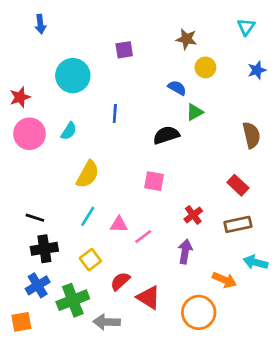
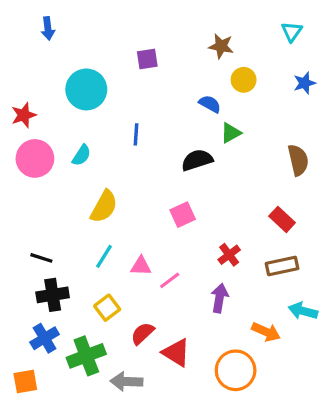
pink square: (154, 181) -> (183, 215), turned -35

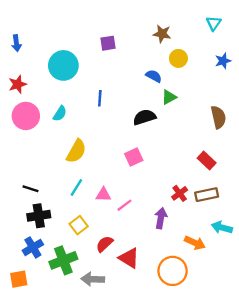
blue arrow: (48, 28) -> (16, 43), moved
red cross: (229, 255) -> (180, 193), moved

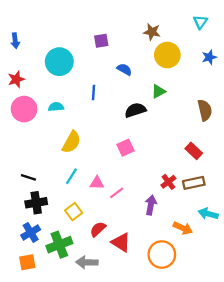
yellow circle: (178, 58) -> (167, 55), size x1.5
blue semicircle: (154, 76) -> (124, 69), moved
cyan semicircle: (60, 114) -> (56, 107), turned -128
orange square: (19, 279) -> (27, 262), moved

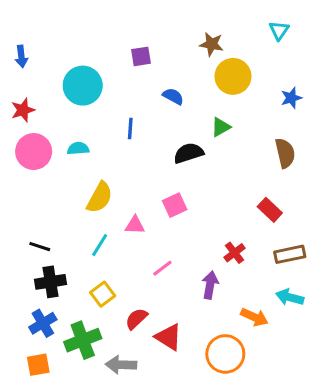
blue star: (209, 57) -> (291, 98), moved
pink triangle: (97, 183) -> (135, 225), moved
brown rectangle: (194, 183) -> (290, 254), moved

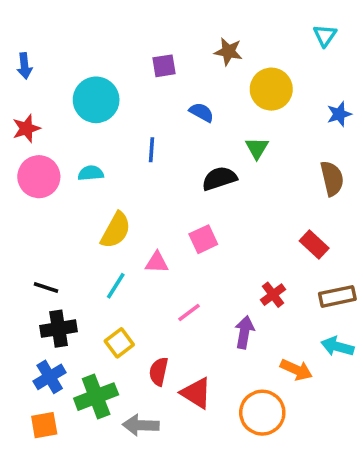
brown star: (212, 44) -> (228, 52), moved
green triangle: (221, 127) -> (257, 148), turned -30
red semicircle: (136, 319) -> (159, 372), turned -35

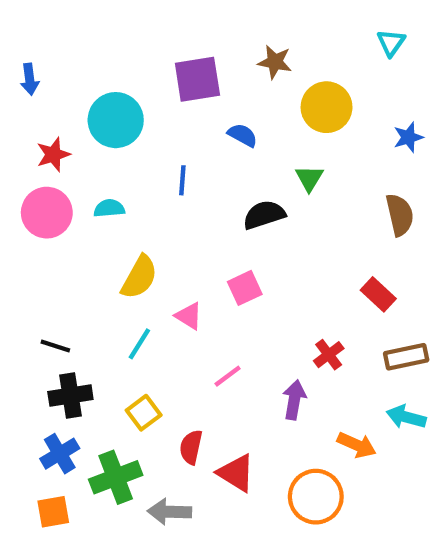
purple square: (164, 66) -> (197, 79), size x1.6
red star: (26, 128) -> (53, 155), moved
pink triangle: (157, 262) -> (189, 316), turned 30

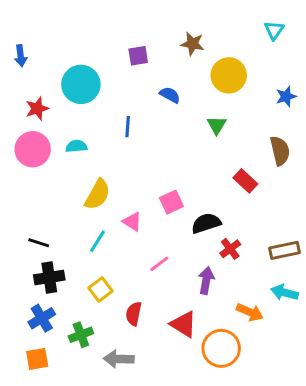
purple square: (197, 79) -> (138, 56), size x0.6
black semicircle: (264, 215) -> (206, 223), moved
red rectangle: (378, 294) -> (245, 181), moved
red triangle: (236, 473) -> (183, 324), moved
green cross: (116, 477) -> (81, 335), size x0.7

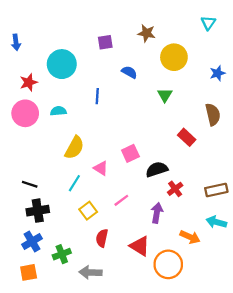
yellow square: (101, 290) -> (88, 211), moved

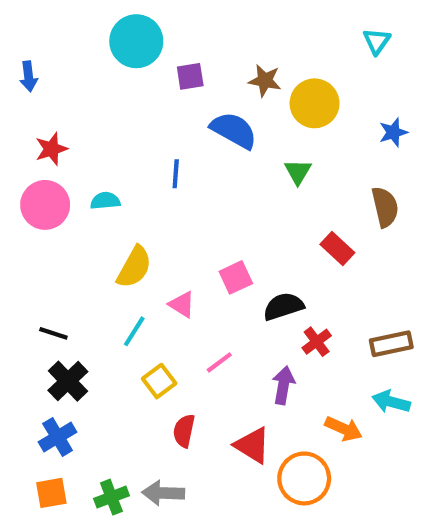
brown star: (146, 33) -> (265, 81), moved
cyan circle: (62, 64) -> (136, 41), moved
blue semicircle: (129, 72) -> (234, 130), size x1.6
black cross: (38, 211) -> (68, 381), turned -35
green cross: (62, 254) -> (111, 497), moved

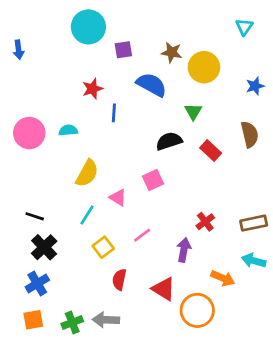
red star: (51, 149) -> (92, 89), moved
red rectangle: (337, 248) -> (211, 151), moved
black semicircle: (283, 306) -> (169, 141), moved

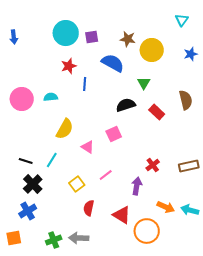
cyan circle: (88, 27) -> (66, 33), moved
blue star: (255, 86) -> (191, 54), moved
cyan line: (87, 215) -> (52, 160), moved
cyan arrow: (254, 261) -> (190, 210), moved
orange square: (33, 320) -> (14, 238), moved

